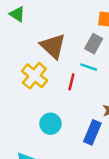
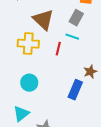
yellow cross: (34, 76) -> (28, 44), turned -35
cyan circle: (50, 124) -> (29, 83), moved

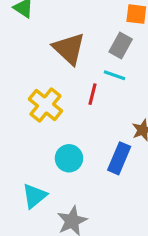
yellow cross: (28, 44) -> (45, 105), moved, turned 35
cyan circle: (29, 83) -> (69, 158), moved

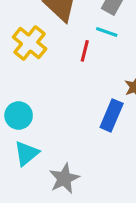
yellow cross: (45, 105) -> (30, 43), moved
cyan circle: (69, 158) -> (19, 115), moved

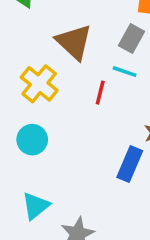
cyan circle: (19, 115) -> (32, 140), moved

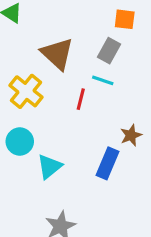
cyan triangle: (36, 206) -> (49, 167), moved

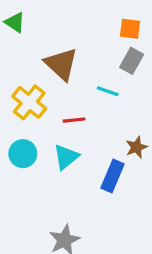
gray rectangle: (109, 51) -> (132, 61), moved
red line: (81, 99) -> (74, 120), moved, turned 70
cyan triangle: (49, 167) -> (66, 157), moved

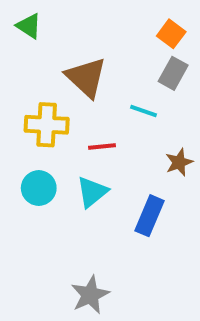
orange square: (130, 29) -> (171, 34), turned 30
yellow cross: (29, 102) -> (47, 125), turned -36
brown star: (136, 147) -> (179, 162), moved

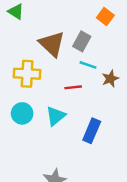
gray rectangle: (173, 73) -> (82, 41), moved
red line: (102, 147) -> (73, 87), moved
brown star: (179, 162) -> (110, 79), moved

